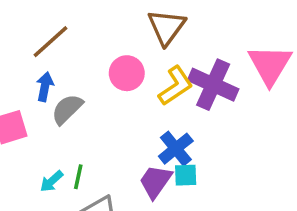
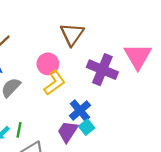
yellow L-shape: (176, 86) -> (55, 83), moved
cyan square: (186, 175) -> (87, 127), turned -35

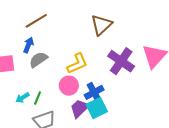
pink circle: (48, 64) -> (69, 86), moved
cyan square: (87, 127) -> (97, 108), size x1.5

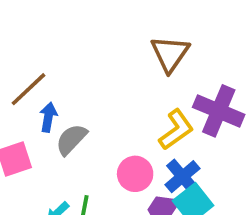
brown line: (36, 21) -> (29, 89), moved
yellow L-shape: (77, 64) -> (176, 130), moved

